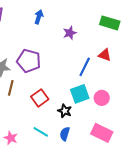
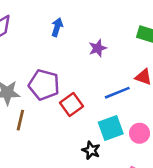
blue line: (85, 67) -> (117, 93), turned 42
red square: (40, 98) -> (71, 104), moved

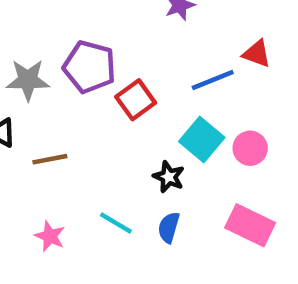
brown line: (20, 120) -> (50, 159), moved, turned 66
cyan square: (111, 128) -> (202, 139), turned -30

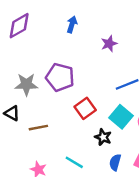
red square: (136, 100) -> (85, 108), moved
blue semicircle: (169, 227) -> (115, 162), moved

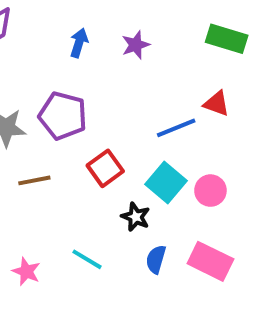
blue arrow: (72, 24) -> (79, 43), moved
purple star: (109, 44) -> (136, 45), moved
brown line: (38, 128) -> (34, 180), moved

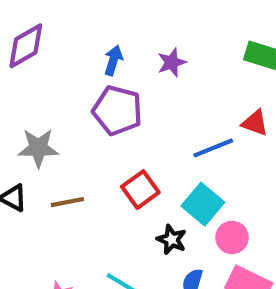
purple pentagon: (63, 116) -> (117, 110), moved
pink circle: (210, 191) -> (232, 237), moved

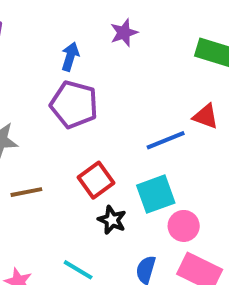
purple star: (172, 62) -> (124, 33), moved
cyan square: (203, 204) -> (156, 194), turned 30
black star: (172, 240) -> (112, 220), moved

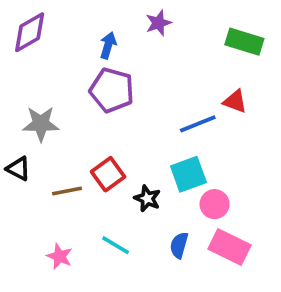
red square: (96, 180) -> (108, 174), moved
brown line: (26, 192) -> (67, 191), moved

